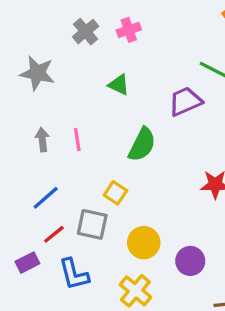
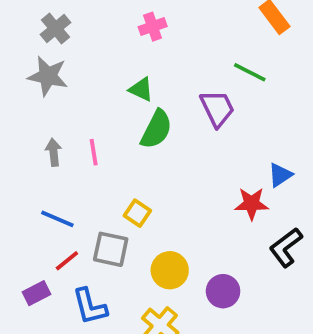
gray cross: (86, 32) -> (55, 28), moved
purple trapezoid: (185, 101) -> (217, 108), turned 88
green semicircle: (142, 145) -> (156, 129), moved
blue line: (46, 198) -> (57, 219), turned 64

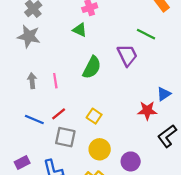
green triangle: (141, 89) -> (80, 30), moved
yellow square: (137, 213) -> (94, 116), moved
red line: (67, 261) -> (59, 114), moved

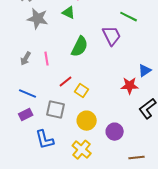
gray star: (29, 36) -> (38, 19), moved
gray arrow: (32, 81) -> (26, 59), turned -144
red line: (59, 114) -> (66, 82), moved
purple rectangle: (22, 163) -> (26, 115), moved

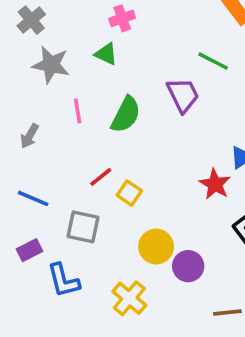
pink line: (47, 59) -> (78, 111), moved
red star: (130, 86) -> (215, 184), turned 30
purple rectangle: (26, 115) -> (29, 250), moved
yellow circle: (87, 121) -> (156, 247), moved

